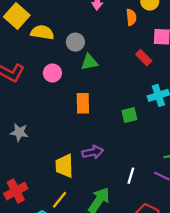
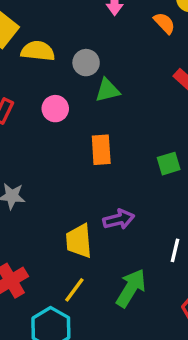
orange semicircle: (131, 17) -> (164, 23), turned -35

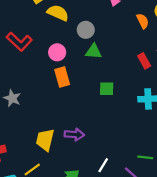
orange rectangle: (101, 150) -> (62, 77), moved, turned -30
green square: (169, 164) -> (107, 89), moved

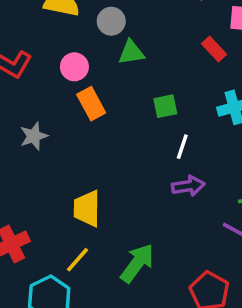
gray star: (12, 98) -> (34, 136), moved, turned -30
purple arrow: (74, 134) -> (188, 186), moved
white line: (103, 165) -> (182, 147), moved

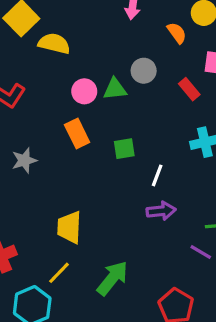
gray circle: (111, 21) -> (144, 71), moved
pink circle: (74, 67) -> (84, 91), moved
green square: (165, 106) -> (124, 149), moved

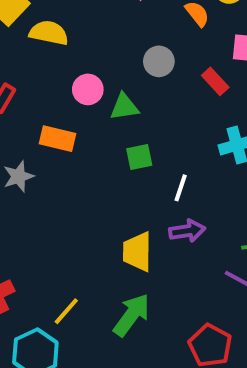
green triangle: (115, 89) -> (124, 107), moved
orange rectangle: (77, 133) -> (57, 139), moved, turned -48
yellow trapezoid: (69, 227) -> (137, 252), moved

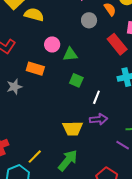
gray circle: (159, 61) -> (89, 20), moved
red rectangle: (215, 81) -> (117, 44), size x1.5
green square: (139, 157) -> (76, 80), turned 32
yellow trapezoid: (137, 252) -> (73, 128), turned -95

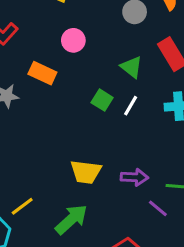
green triangle: (70, 54) -> (131, 67), moved, turned 35
white line: (96, 97) -> (131, 106), moved
purple arrow: (99, 119) -> (134, 177), moved

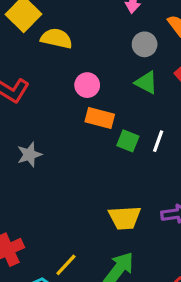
green triangle: (131, 67) -> (146, 83), moved
orange rectangle: (42, 73) -> (100, 118), moved

